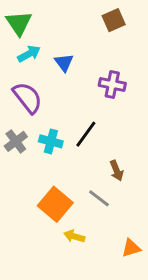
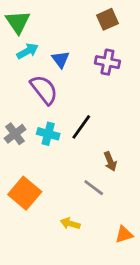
purple cross: (112, 84) -> (107, 62), moved
purple semicircle: (27, 98) -> (44, 90), moved
orange square: (55, 204) -> (25, 193), moved

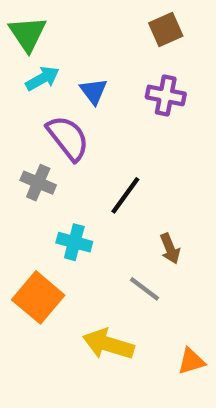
gray cross: (15, 134) -> (38, 183), moved, turned -30
cyan cross: (48, 134) -> (74, 242), moved
yellow arrow: (70, 223) -> (108, 344), size x1.6

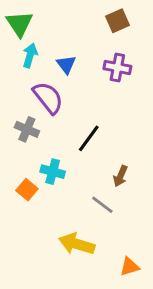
cyan arrow: (42, 78) -> (30, 55), turned -45
brown arrow: (170, 249) -> (120, 176), turned 45
orange square: (38, 297) -> (27, 190), moved, size x0.6
orange triangle: (191, 361) -> (130, 267), moved

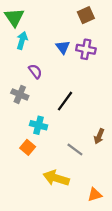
blue triangle: (66, 64) -> (63, 47), moved
purple semicircle: (48, 98) -> (35, 71), size x0.6
brown arrow: (120, 176) -> (99, 136), moved
orange square: (27, 190) -> (28, 147), moved

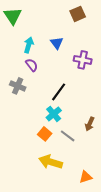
cyan arrow: (22, 40) -> (29, 45), moved
purple cross: (86, 49) -> (83, 60), moved
cyan cross: (39, 125) -> (54, 114), moved, turned 35
orange square: (28, 147) -> (45, 134), moved

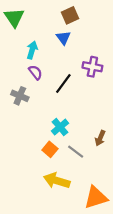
brown square: (78, 14) -> (70, 15), moved
blue triangle: (57, 43) -> (63, 38), moved
black line: (59, 92) -> (63, 83), moved
orange triangle: (86, 177) -> (96, 197), size x1.6

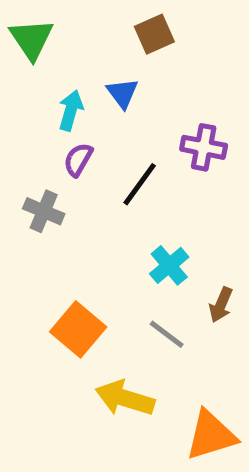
blue triangle: (63, 38) -> (122, 93), moved
purple semicircle: (35, 72) -> (78, 160), turned -112
cyan cross: (60, 127) -> (169, 265), moved
orange square: (50, 149) -> (78, 329), moved, size x1.5

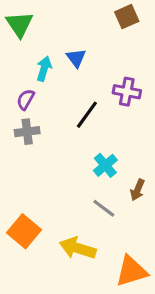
brown square: (154, 34) -> (127, 17), moved
purple semicircle: (78, 160) -> (26, 99), moved
gray cross: (44, 211) -> (27, 132), turned -30
orange square: (78, 329) -> (24, 231), moved

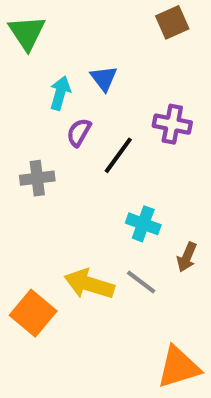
purple semicircle: (26, 99) -> (79, 132), moved
cyan cross: (105, 165) -> (143, 224), turned -30
yellow arrow: (78, 248) -> (89, 284), moved

